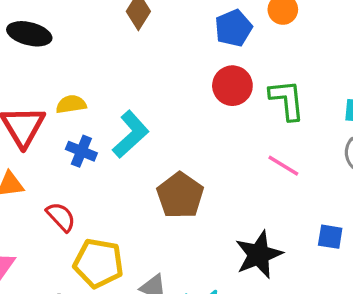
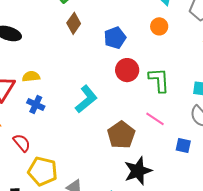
blue pentagon: (233, 28) -> (115, 38), moved
cyan L-shape: (131, 134) -> (86, 99), moved
brown pentagon: (180, 195) -> (121, 135), moved
blue square: (330, 237) -> (183, 146), moved

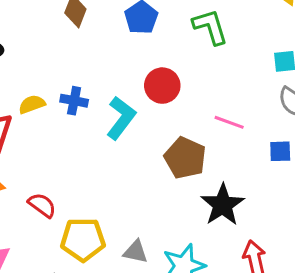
red circle: (127, 70) -> (162, 86), moved
green L-shape: (159, 80) -> (210, 27), moved
blue cross: (36, 104) -> (74, 101), moved

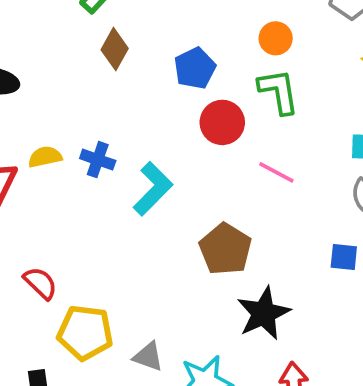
red circle: (162, 86) -> (222, 122), moved
pink line: (229, 122) -> (276, 172), moved

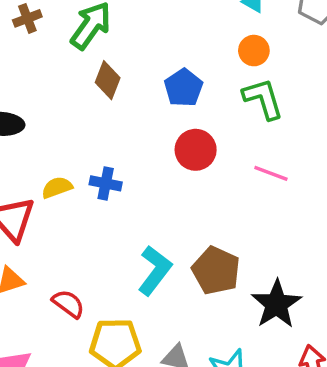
red circle: (222, 122) -> (196, 150), moved
cyan L-shape: (153, 189) -> (155, 270), moved
brown pentagon: (225, 249) -> (216, 271), moved

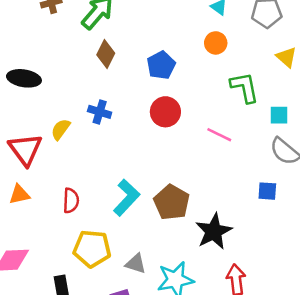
green L-shape: (263, 99) -> (245, 87), moved
blue cross: (106, 183) -> (100, 112), moved
yellow semicircle: (57, 187) -> (61, 129), turned -40
red semicircle: (68, 304) -> (71, 201), moved, turned 50

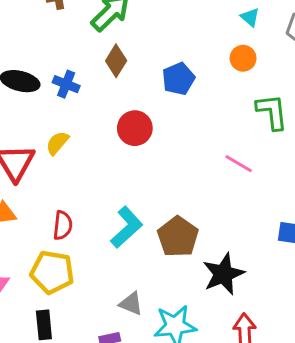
blue cross: (100, 112) -> (66, 84), moved
red circle: (165, 112) -> (135, 128), moved
yellow pentagon: (92, 249) -> (52, 272), moved

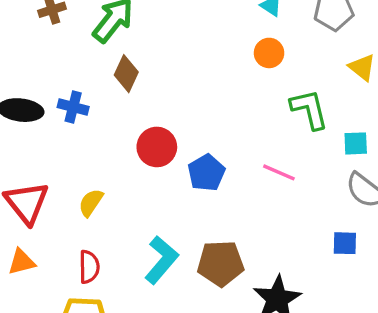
blue pentagon: (178, 79) -> (206, 173), moved
yellow semicircle: (57, 143) -> (91, 203), moved
brown pentagon: (178, 237) -> (221, 263), turned -30

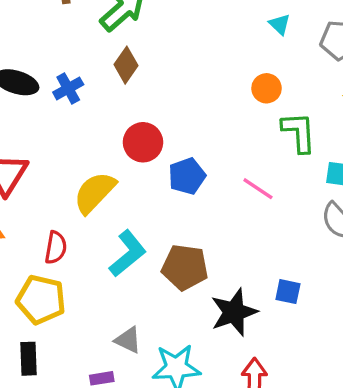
orange circle: (269, 53) -> (267, 88), moved
blue cross: (73, 107) -> (68, 88), turned 36
yellow semicircle: (91, 203) -> (95, 193), moved, size x1.6
blue square: (345, 243) -> (288, 292), moved

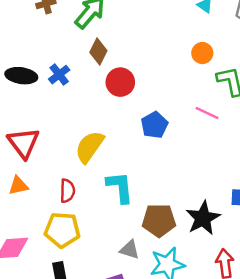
red circle: (143, 142) -> (120, 82), moved
pink line: (258, 189) -> (207, 113), moved
cyan L-shape: (128, 253) -> (120, 187), turned -48
brown pentagon: (185, 267) -> (159, 220), moved

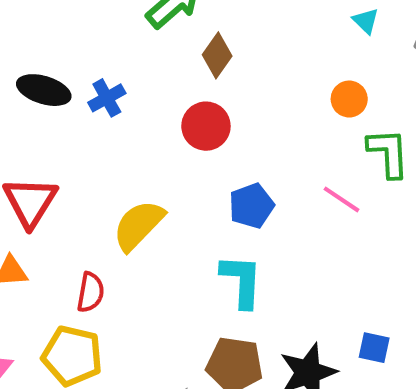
brown diamond: (98, 51) -> (217, 55), moved
cyan L-shape: (120, 187) -> (242, 281), moved

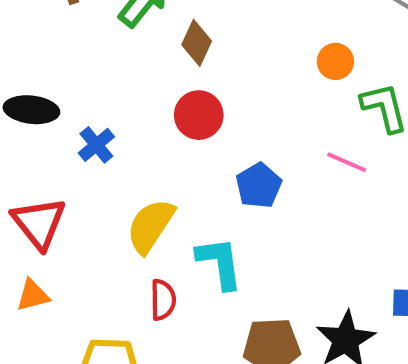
blue cross: (107, 98) -> (96, 145), moved
cyan L-shape: (242, 281) -> (220, 263), moved
red semicircle: (91, 292) -> (163, 300), moved

